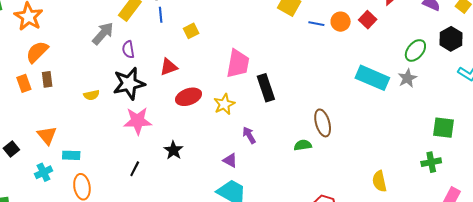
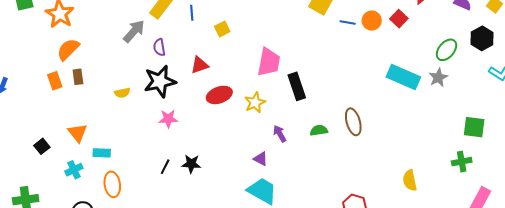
pink star: (138, 121) -> (168, 119), size x0.7
green semicircle: (303, 145) -> (319, 130), moved
black star: (173, 150) -> (191, 164), moved, turned -30

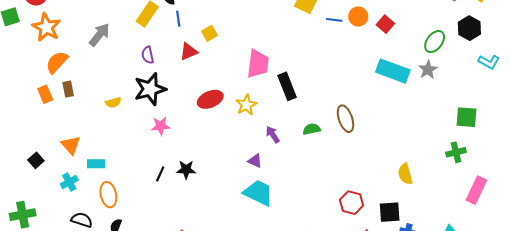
red square: (399, 19) -> (385, 24), moved
gray arrow: (134, 31) -> (99, 35), moved
red triangle: (200, 65) -> (189, 52), moved

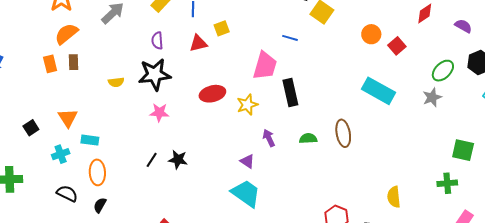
blue line: (334, 20) -> (290, 38), moved
cyan rectangle: (393, 71) -> (378, 91), moved

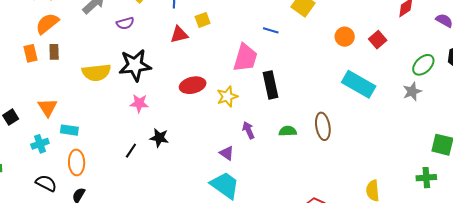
orange circle: (371, 34) -> (345, 37), moved
purple semicircle: (157, 41) -> (125, 23), moved, turned -102
yellow semicircle: (116, 82) -> (96, 72), size x1.8
black star: (178, 160) -> (159, 138), moved

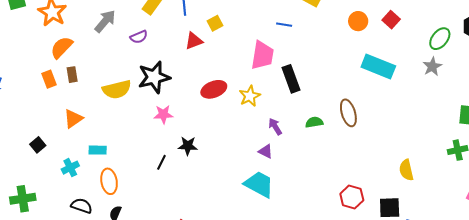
orange triangle: (48, 107) -> (73, 119), moved, turned 35
purple triangle: (227, 153) -> (266, 151), moved

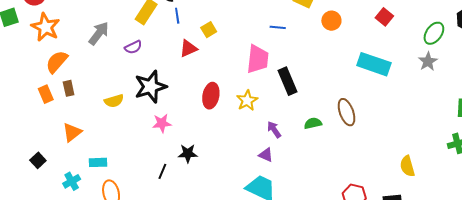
orange circle: (358, 21) -> (331, 21), moved
yellow semicircle: (117, 89) -> (114, 101), size x0.7
red ellipse: (214, 89) -> (211, 96), turned -55

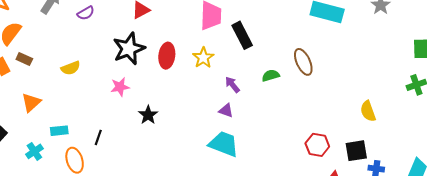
black star: (151, 87) -> (129, 49), moved
brown rectangle: (69, 88) -> (24, 59), turned -49
black star: (188, 153) -> (148, 115), turned -30
black line: (162, 171) -> (98, 137), moved

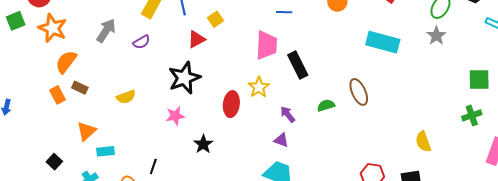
red ellipse: (167, 56) -> (231, 104), moved
cyan rectangle: (59, 131) -> (106, 151), moved

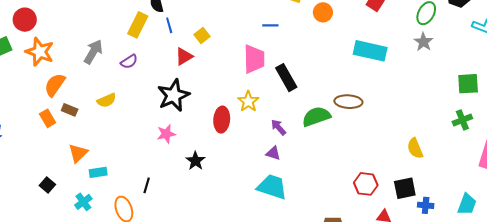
brown ellipse: (359, 92) -> (348, 102), turned -60
yellow semicircle: (126, 97) -> (107, 100), moved
green semicircle: (326, 105) -> (316, 117), size x1.6

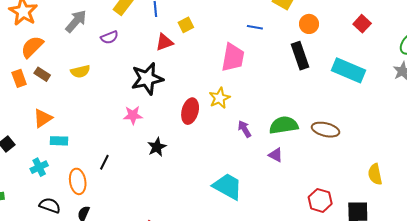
black rectangle: (286, 78) -> (300, 56), moved
brown ellipse: (348, 102) -> (326, 130), moved
purple triangle: (273, 153) -> (276, 155), moved

